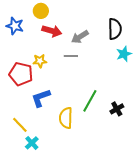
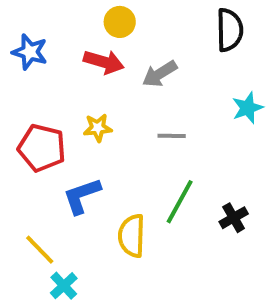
yellow circle: (41, 11) -> (120, 22), moved
black semicircle: (115, 29) -> (230, 30), moved
gray line: (71, 56) -> (172, 136), moved
yellow star: (40, 61) -> (98, 128), moved

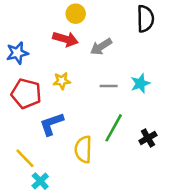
blue star: (30, 52) -> (17, 53), moved, turned -30
cyan star: (248, 108) -> (140, 83), moved

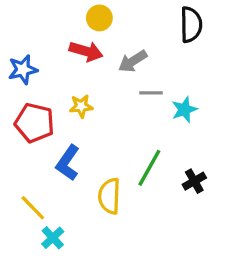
gray line: (109, 86) -> (151, 93), moved
blue L-shape: (52, 124) -> (68, 163), turned -36

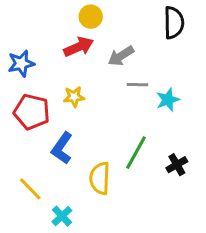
red arrow: (86, 51) -> (79, 47), turned -40
cyan cross: (53, 238) -> (62, 216), moved

